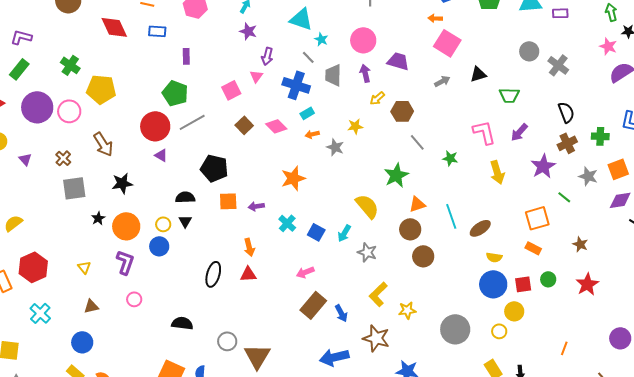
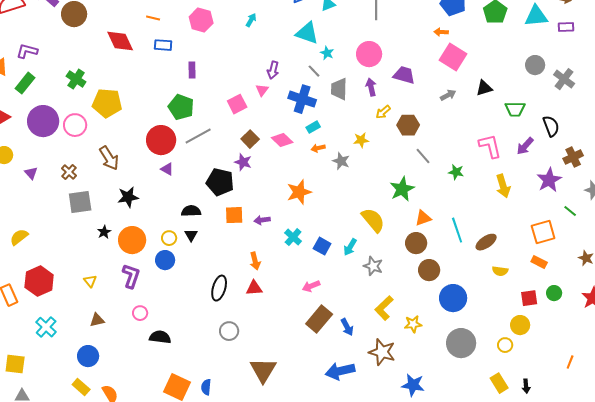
purple star: (248, 31) -> (243, 162), moved
black semicircle: (566, 112) -> (551, 126), moved
blue circle: (493, 284) -> (453, 298), moved
black semicircle: (182, 323) -> (160, 337), moved
gray circle: (227, 341) -> (229, 331), moved

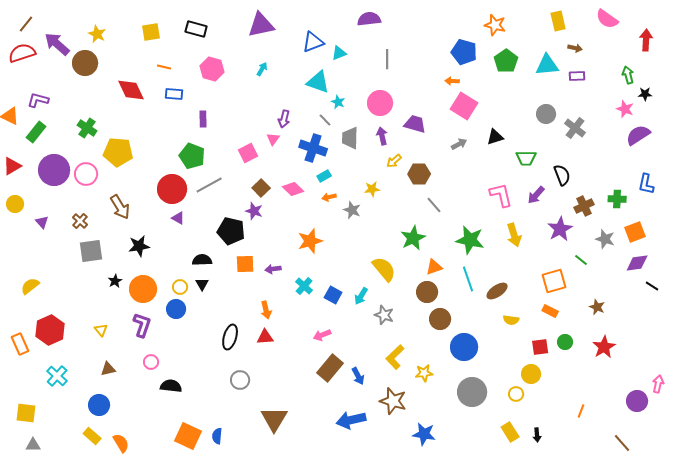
green star: (456, 172) -> (470, 240), moved, size x1.8

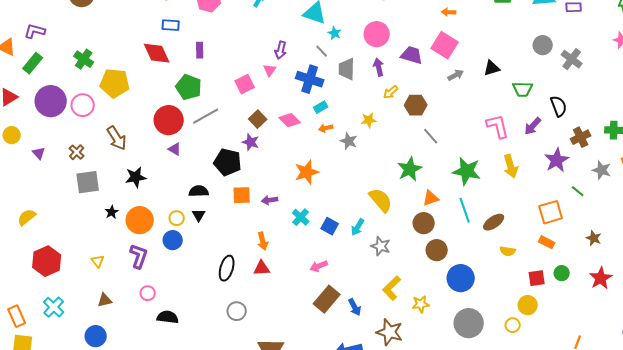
red diamond: (131, 90) -> (157, 53), moved
pink square: (464, 106) -> (445, 45), moved
orange rectangle: (20, 344) -> (17, 316), moved

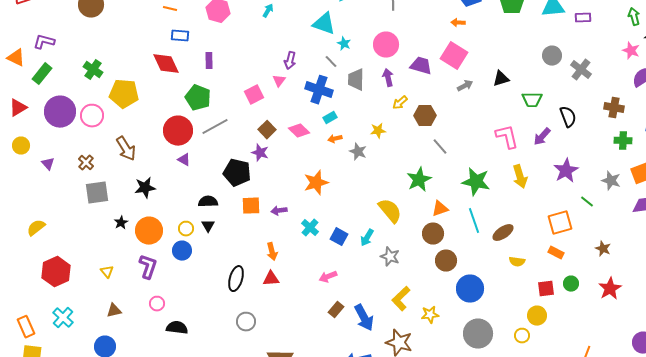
brown cross: (581, 137) -> (614, 108), moved, turned 36
brown rectangle: (327, 299) -> (336, 310), size x0.6
blue arrow: (355, 307) -> (364, 318), size x1.5

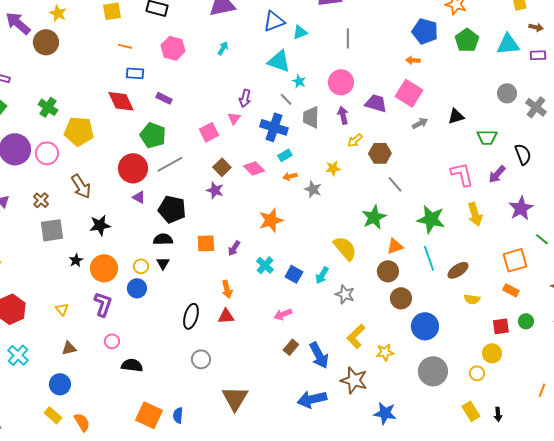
purple rectangle: (209, 61) -> (164, 98), turned -63
black pentagon: (237, 173) -> (172, 209), moved
purple arrow: (279, 211) -> (234, 248), turned -49

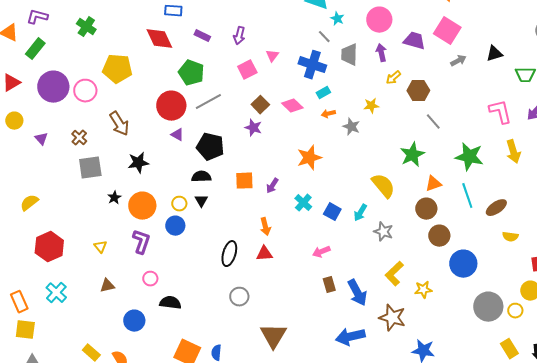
purple arrow: (245, 98) -> (239, 36), moved
green cross: (48, 107) -> (86, 27), moved
brown rectangle: (291, 347) -> (329, 285), turned -56
gray circle: (433, 371) -> (488, 307), moved
blue circle: (60, 384) -> (134, 321), moved

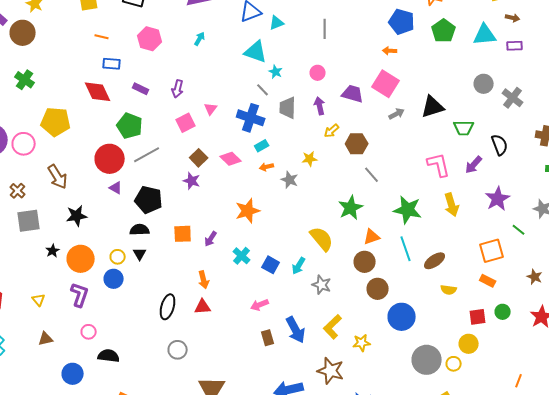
pink circle: (379, 20) -> (318, 73), size x0.6
black triangle: (494, 54) -> (433, 107), size x1.4
blue arrow: (357, 293) -> (296, 330), moved

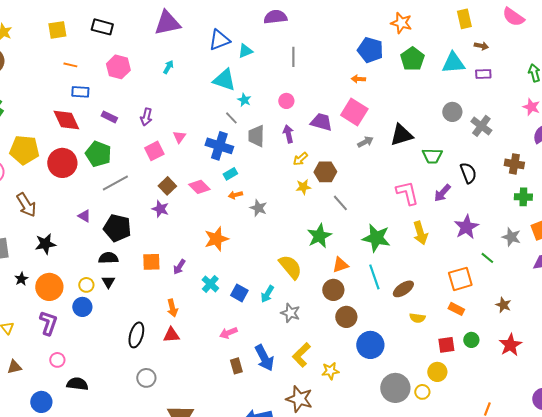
red circle: (110, 159) -> (62, 163), moved
yellow star: (310, 159) -> (303, 187), moved

